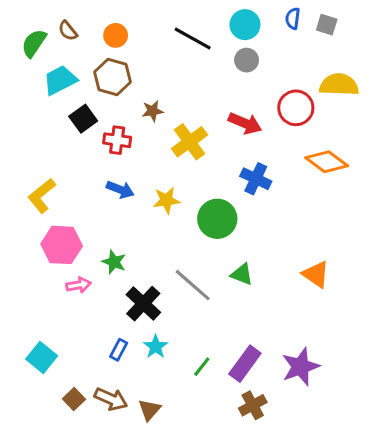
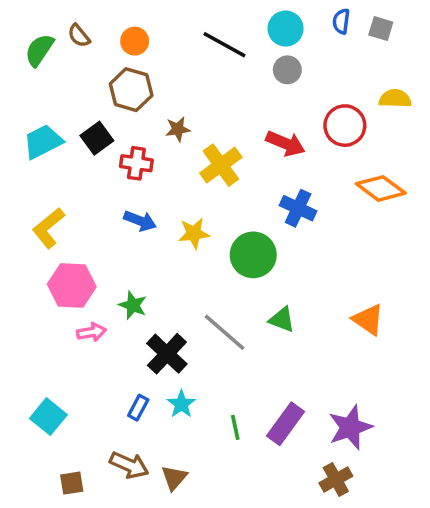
cyan trapezoid: (60, 80) -> (43, 142), moved
yellow semicircle: (339, 85) -> (395, 99), size x0.7
green line: (202, 367) -> (235, 427), turned -50
brown square: (74, 399) -> (72, 483), moved, turned 35
brown cross: (253, 405) -> (336, 479), moved

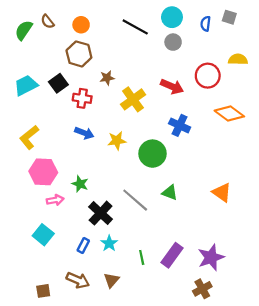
blue semicircle: (341, 21) -> (206, 24), moved
cyan square: (48, 417) -> (43, 235), moved
brown triangle: (174, 478) -> (111, 280), moved

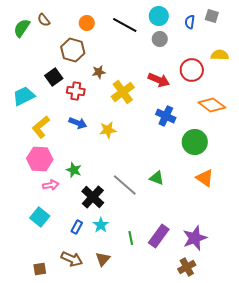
orange circle: (81, 25) -> (87, 23), moved
cyan trapezoid: (26, 85) -> (24, 96), moved
yellow L-shape: (29, 137) -> (41, 127), moved
green circle: (153, 154) -> (195, 142), moved

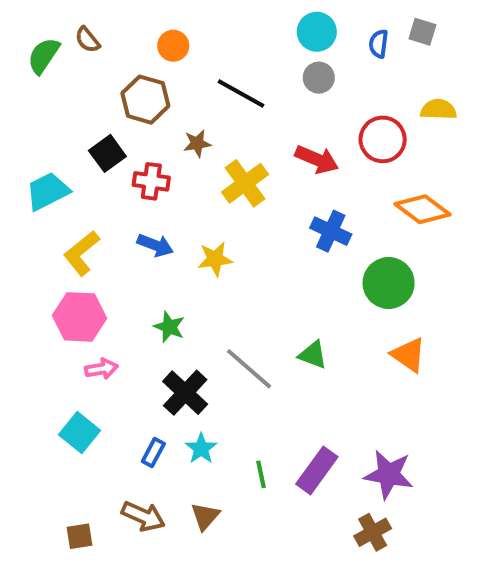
black line: (125, 25) -> (241, 94), moved
green star: (74, 170) -> (169, 327), moved
purple star: (195, 238) -> (389, 474), turned 30

